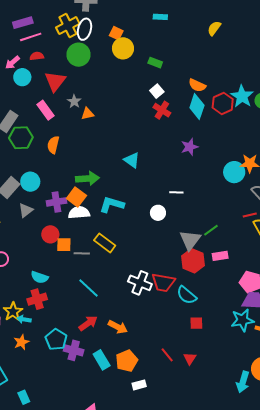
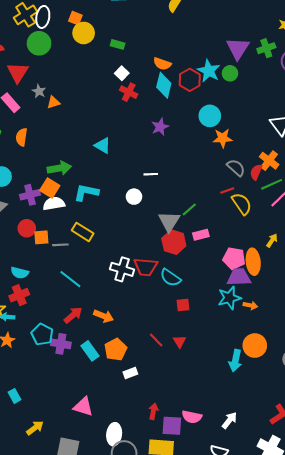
cyan circle: (234, 172) -> (210, 116), moved

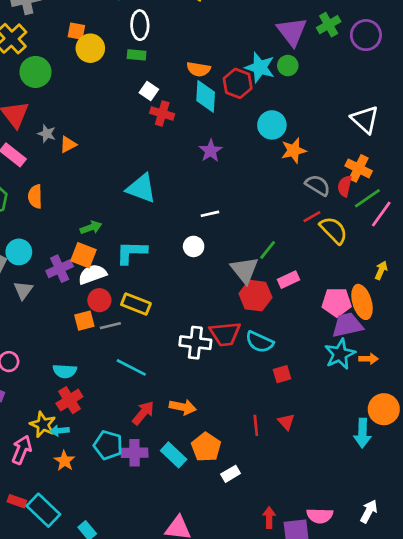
white ellipse: (43, 17) -> (140, 25), moved
cyan triangle: (103, 146) -> (141, 188), size x1.4
green arrow: (59, 168) -> (91, 228), size x0.7
red circle: (27, 228) -> (99, 300), moved
red line: (156, 340) -> (256, 425), turned 49

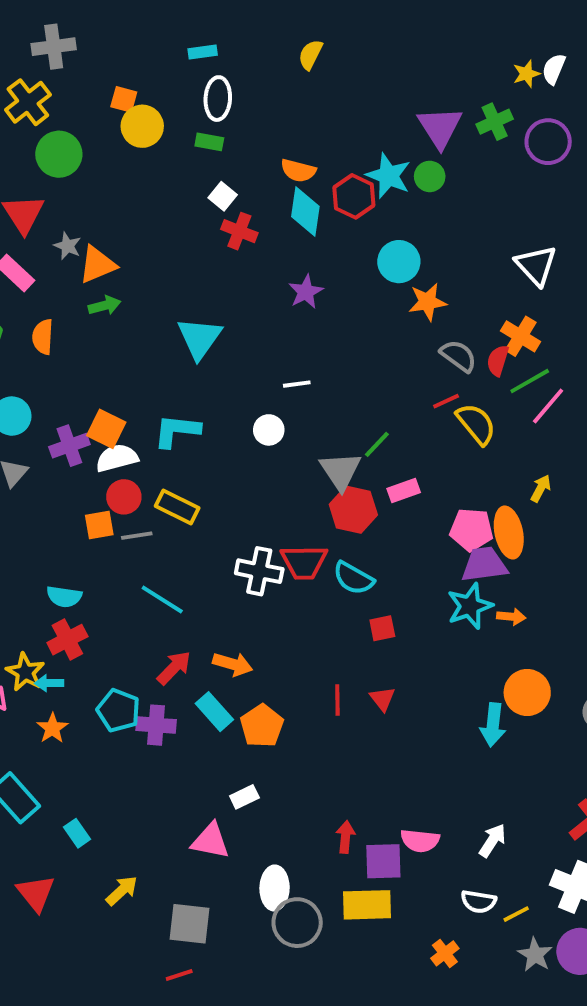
orange triangle: (68, 145) -> (97, 265), size x1.5
cyan triangle: (141, 188) -> (199, 338), turned 40
green arrow: (91, 228) -> (104, 306), moved
cyan rectangle: (174, 455) -> (214, 712), moved
white rectangle: (231, 474) -> (244, 797), moved

